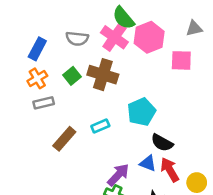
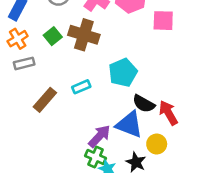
blue triangle: (148, 163) -> (129, 125), size x1.6
red arrow: (170, 170) -> (168, 113), moved
yellow circle: (197, 183) -> (157, 144), moved

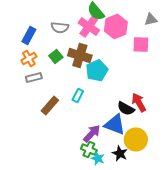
cyan pentagon: (123, 73) -> (97, 70), moved
cyan rectangle: (81, 87) -> (78, 96), turned -40
red arrow: (168, 113) -> (139, 102), moved
yellow circle: (157, 144) -> (136, 140), size x1.5

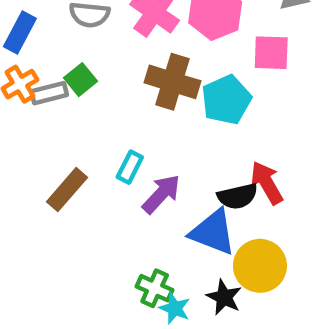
brown cross: (80, 56) -> (172, 82), moved
cyan pentagon: (97, 70) -> (226, 100), moved
gray rectangle: (34, 78) -> (49, 93), moved
black semicircle: (126, 108) -> (238, 196), turned -42
purple arrow: (92, 134) -> (161, 194), moved

